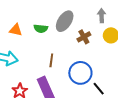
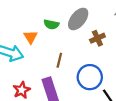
orange triangle: (16, 30) -> (31, 37), moved, turned 40

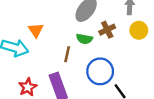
green semicircle: (51, 24) -> (84, 39), moved

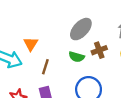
brown line: (67, 54) -> (45, 67), moved

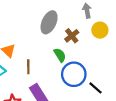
green semicircle: (77, 57) -> (60, 55), moved, turned -120

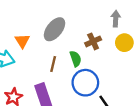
gray ellipse: (49, 22) -> (55, 29), moved
brown line: (28, 67) -> (53, 64), moved

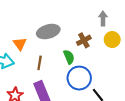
gray ellipse: (55, 29) -> (48, 32), turned 40
brown line: (53, 64) -> (40, 63), moved

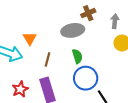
gray ellipse: (48, 32) -> (73, 30), moved
brown cross: (84, 40) -> (88, 13), moved

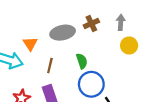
brown cross: (88, 13) -> (91, 24), moved
gray ellipse: (73, 30) -> (63, 33), moved

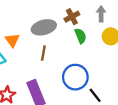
green semicircle: (82, 61) -> (81, 36), moved
brown line: (50, 65) -> (43, 53), moved

